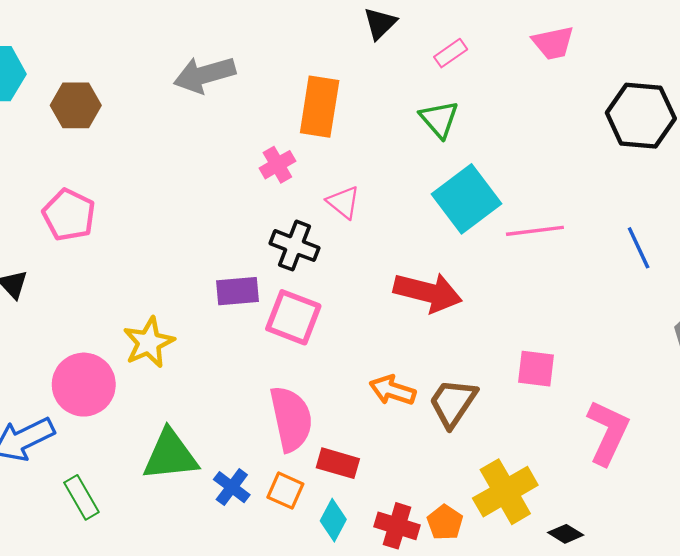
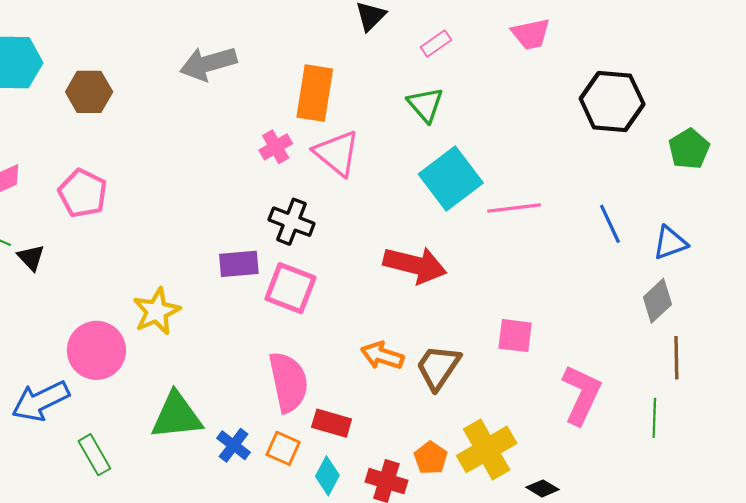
pink triangle: (343, 202) -> (337, 153), moved, size x1.5
orange pentagon: (445, 522) -> (431, 458), moved

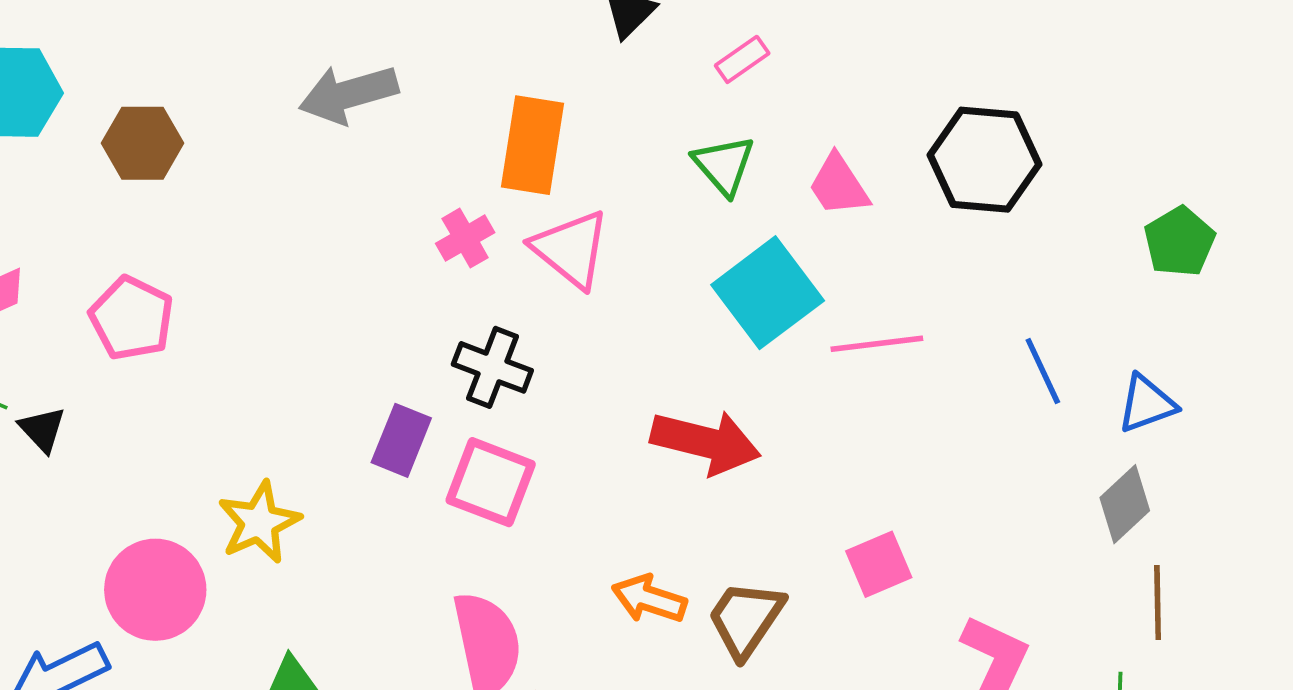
pink trapezoid: (531, 34) -> (839, 185), moved, turned 69
black hexagon: (612, 101) -> (984, 160), moved
purple rectangle: (239, 264) -> (401, 440), turned -63
pink square: (515, 336) -> (879, 564), turned -30

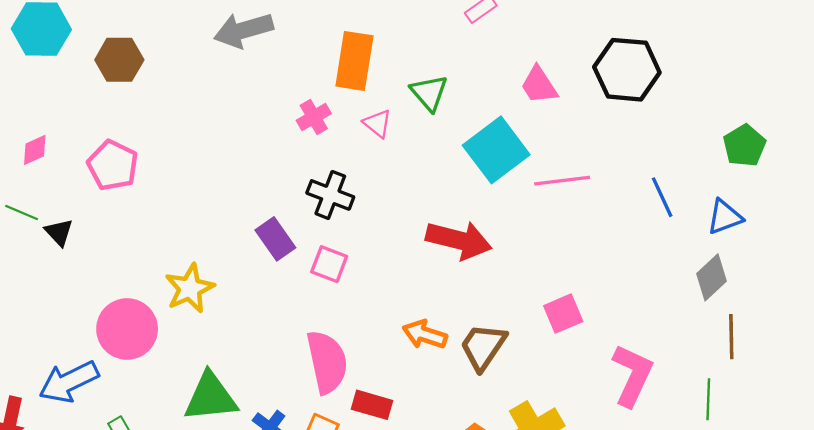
green triangle: (724, 165) -> (429, 93), moved
green pentagon: (1179, 242) -> (744, 146), moved
pink triangle: (571, 249) -> (378, 124), size x0.6
purple rectangle: (401, 440) -> (275, 239), turned -57
pink square: (491, 482) -> (329, 264), size x0.7

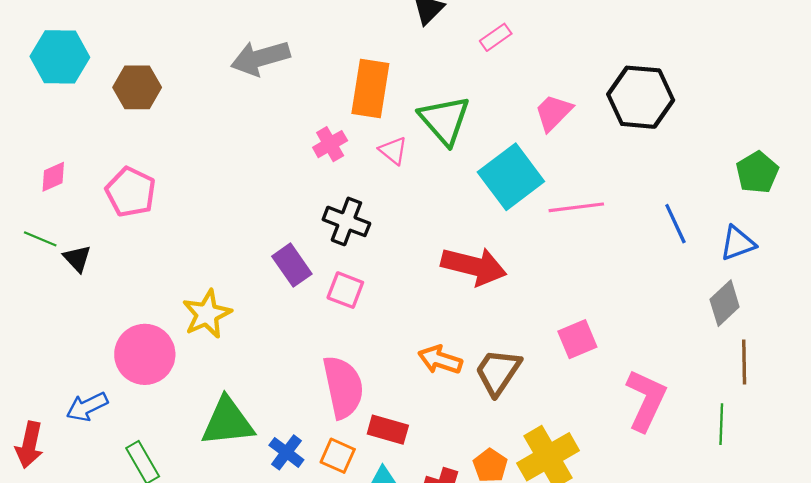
pink trapezoid: (539, 85) -> (553, 112), turned 78
green triangle: (429, 93) -> (444, 120), size x1.4
blue arrow: (69, 382) -> (87, 407), size x0.7

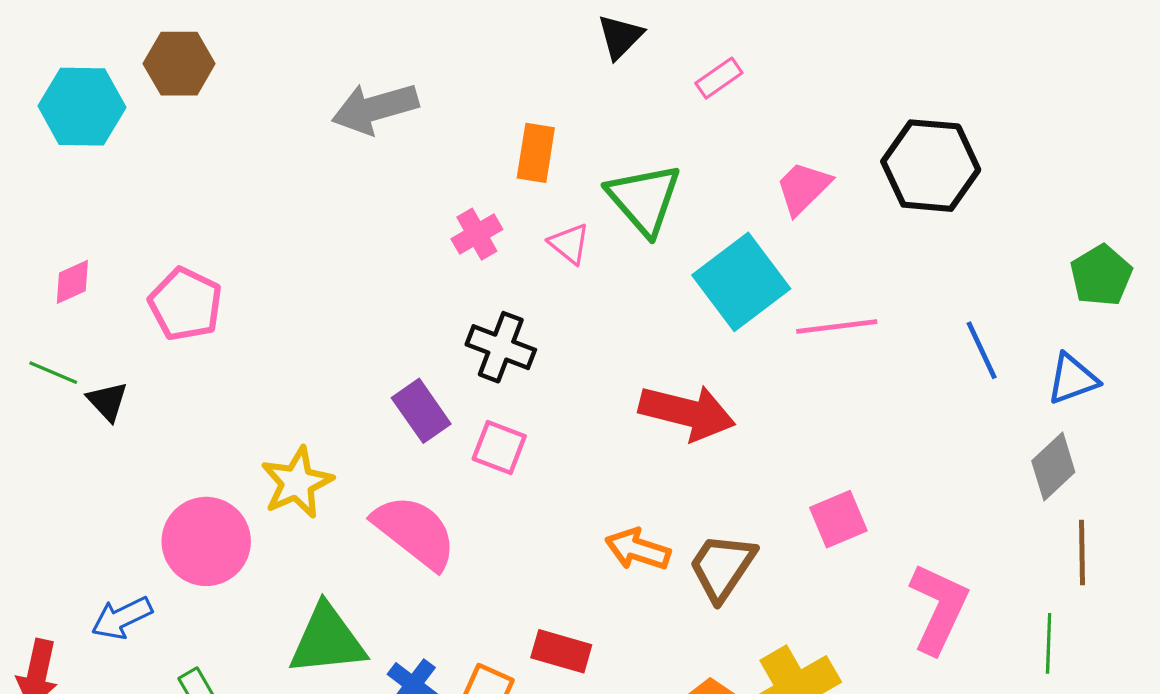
brown hexagon: (137, 87) -> (179, 64), moved
orange rectangle: (370, 88) -> (536, 153), size x0.7
pink semicircle: (343, 387) -> (415, 532), moved, turned -40

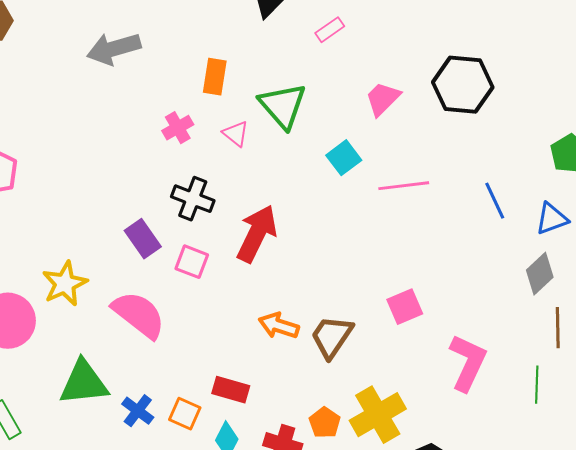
cyan square: (741, 282) -> (344, 158), size x0.6
red arrow: (687, 412) -> (257, 234), moved, turned -78

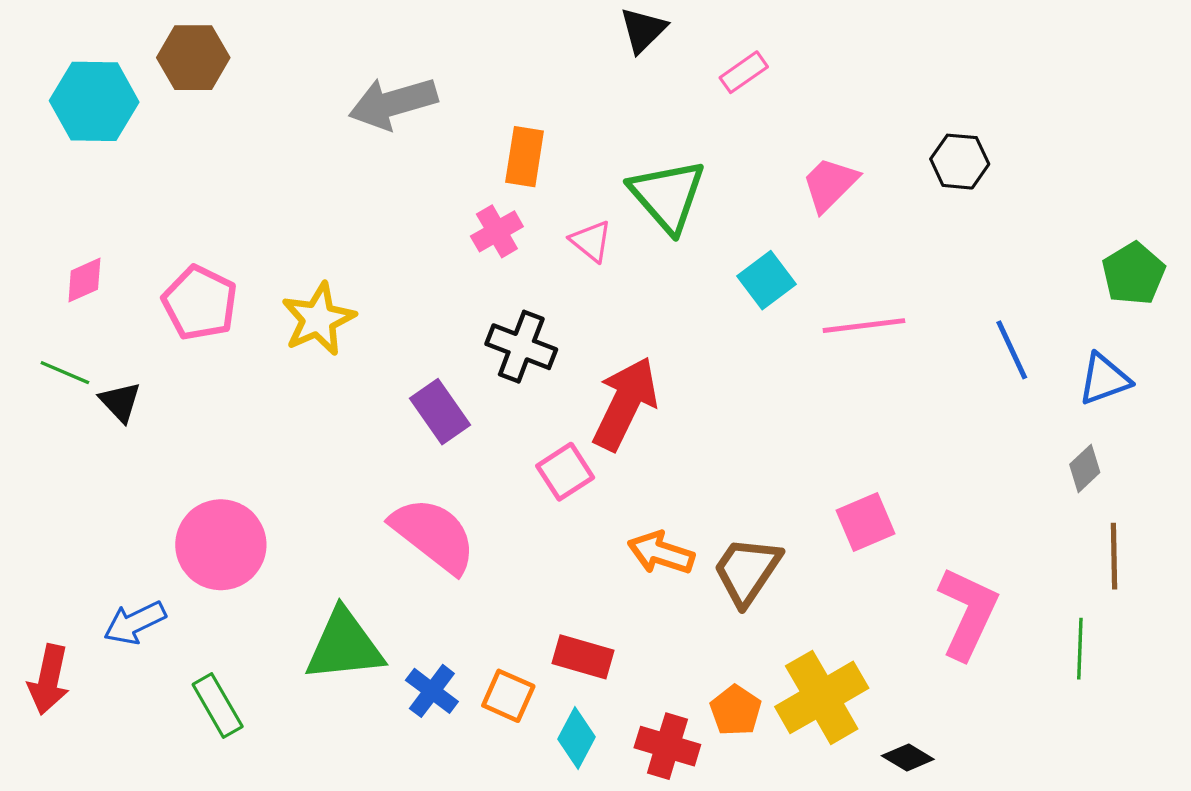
orange rectangle: (215, 77) -> (525, 157), moved
black hexagon: (463, 85) -> (960, 162), size x0.6
pink square: (192, 262) -> (565, 472), moved, turned 36
gray diamond: (540, 274) -> (1085, 468), size x0.7
yellow star: (65, 284) -> (318, 319), moved

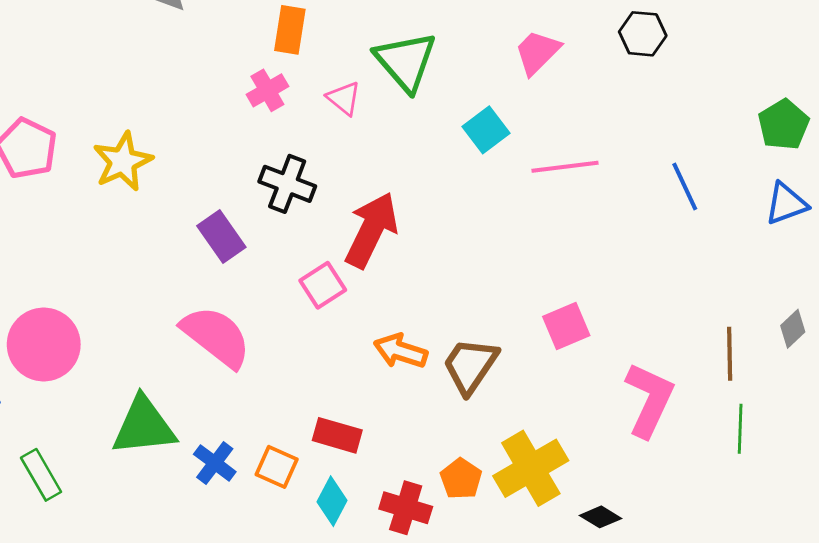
blue triangle: (1104, 379) -> (786, 204), moved
gray diamond: (1085, 468) -> (793, 329), moved
brown line: (1114, 556) -> (730, 354), moved

